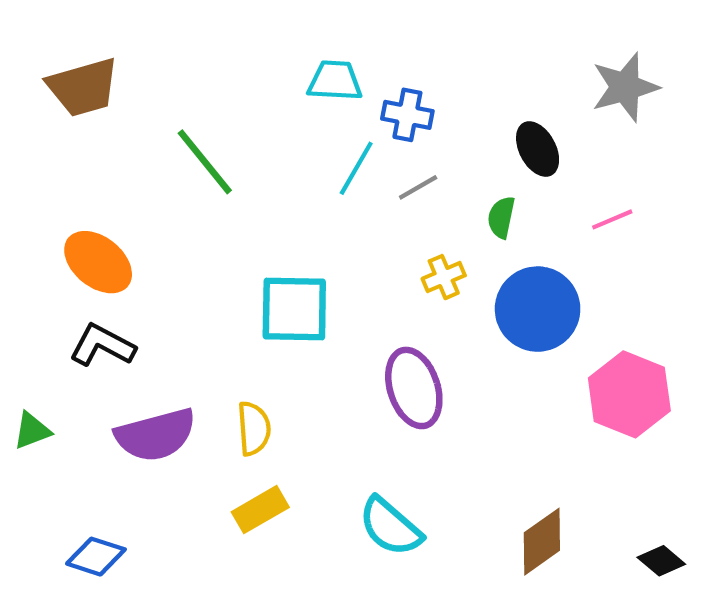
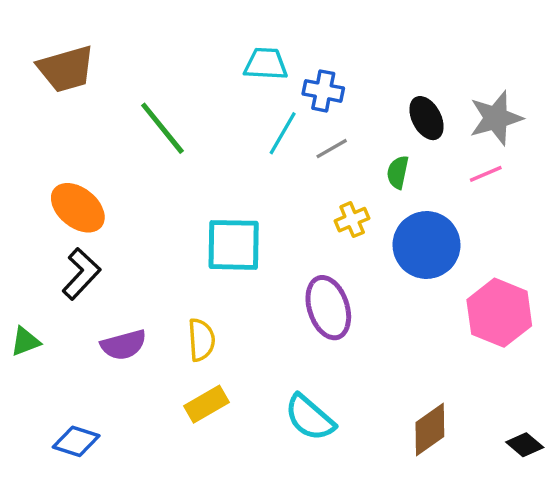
gray star: (625, 87) -> (496, 118), moved
black L-shape: (102, 345) -> (81, 274), turned 105
purple semicircle: (156, 435) -> (124, 345), size x0.7

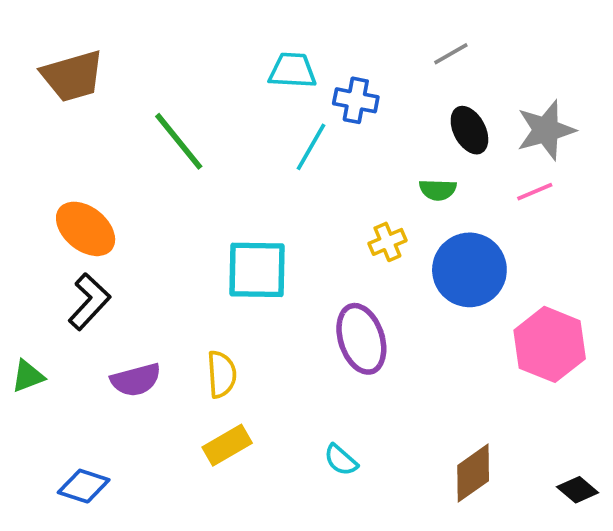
gray line: (332, 149) -> (451, 54), moved
green semicircle: (398, 172) -> (438, 190), turned -100
cyan semicircle: (310, 418) -> (341, 460), size x0.6

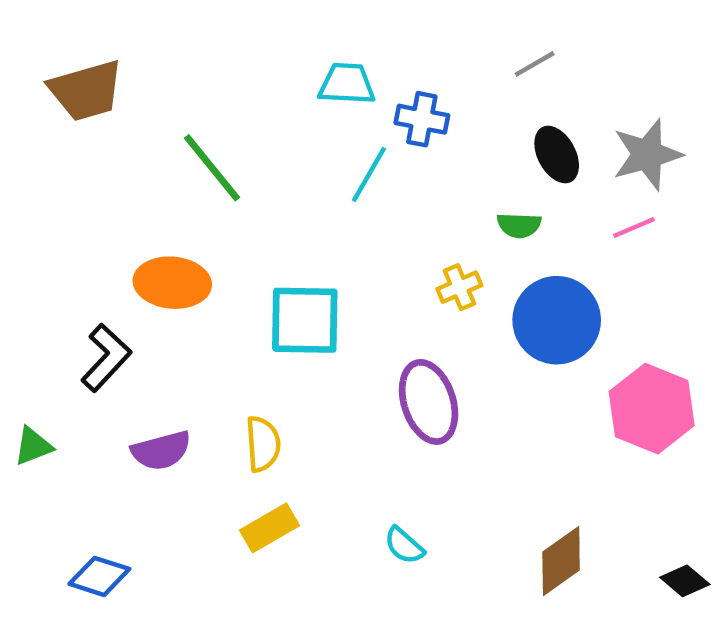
orange ellipse: (86, 229) -> (172, 283), moved, turned -34

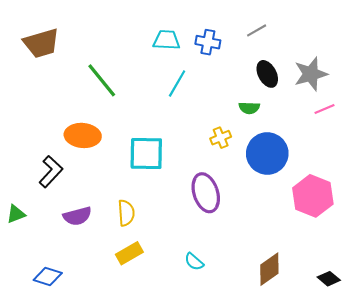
blue cross: (422, 119) -> (208, 42), moved
pink line: (634, 227) -> (325, 109), moved

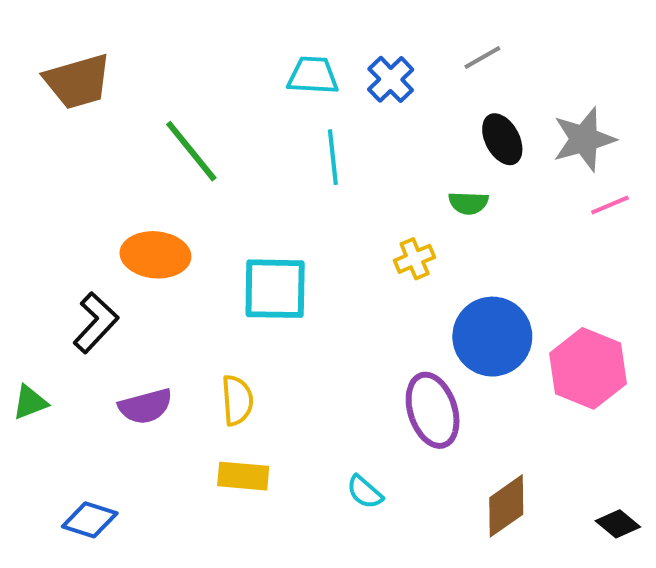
blue cross: (208, 42) -> (391, 79), turned 35
cyan line: (177, 83) -> (333, 157), turned -36
blue circle: (267, 154) -> (492, 337), moved
purple ellipse: (206, 193) -> (433, 410), moved
yellow rectangle: (129, 253) -> (243, 476), turned 35

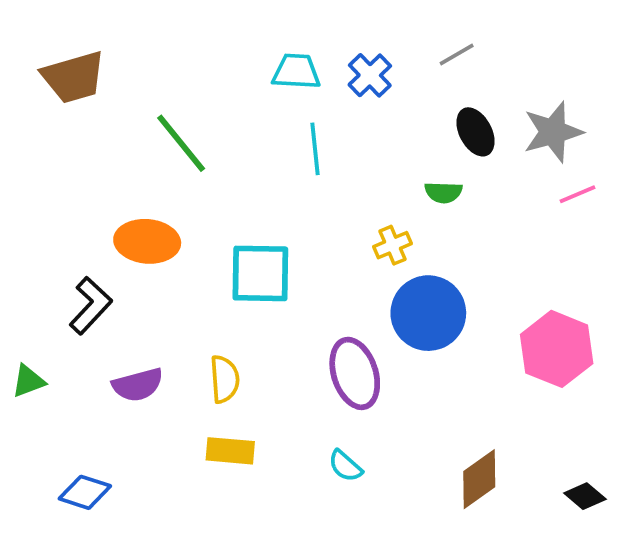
blue circle: (492, 337) -> (428, 313), moved
purple ellipse: (433, 410) -> (355, 373), moved

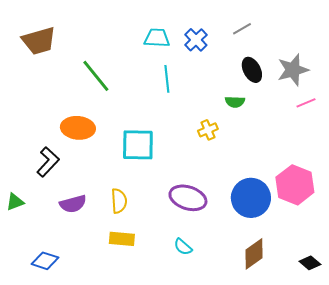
blue circle: (428, 313) -> (251, 198), moved
purple ellipse: (355, 373) -> (188, 198), turned -54

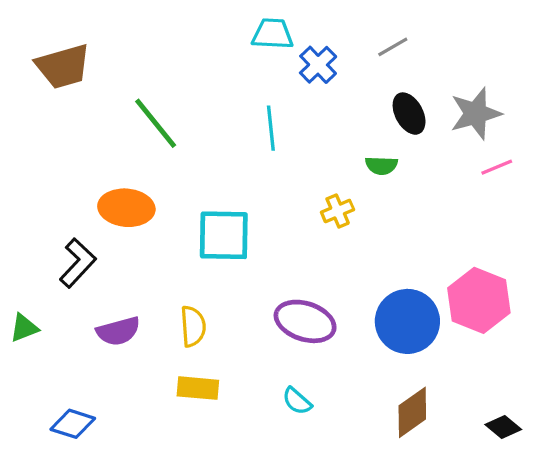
cyan trapezoid: (157, 38) -> (273, 34), moved

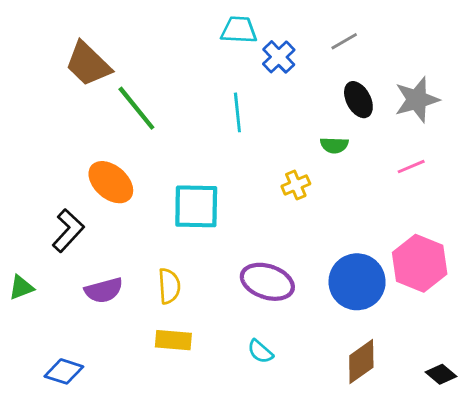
brown trapezoid: (63, 66) -> (88, 64), moved, turned 60
pink line: (497, 167) -> (411, 167), moved
orange ellipse: (126, 208) -> (111, 182), turned 36

